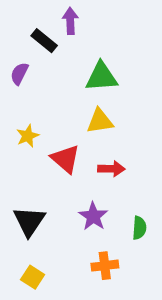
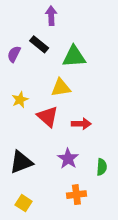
black rectangle: (44, 41) -> (39, 44), moved
yellow triangle: (100, 121) -> (61, 88), moved
black triangle: (29, 221) -> (21, 162), turned 35

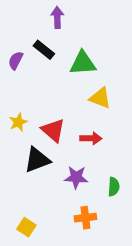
yellow triangle: (61, 88) -> (100, 98), moved, turned 30
yellow star: (20, 100) -> (18, 122), moved
purple star: (68, 159) -> (76, 177), turned -30
black triangle: (21, 162) -> (37, 160), moved

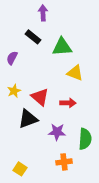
purple semicircle: (16, 60) -> (12, 58), moved
green semicircle: (114, 187) -> (85, 139), size x1.5

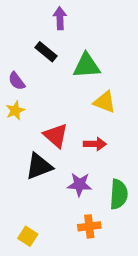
purple semicircle: (12, 58) -> (17, 81), turned -64
yellow star: (14, 91) -> (15, 110), moved

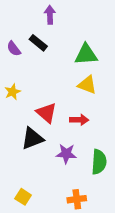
green triangle: (86, 66) -> (86, 54), moved
purple semicircle: (17, 81) -> (14, 49), moved
orange cross: (89, 226) -> (77, 199), moved

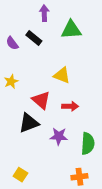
green triangle: (86, 54) -> (71, 30), moved
yellow triangle: (87, 85) -> (62, 75), moved
orange cross: (77, 199) -> (79, 177), moved

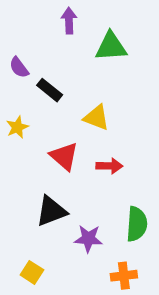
black rectangle: (34, 38) -> (50, 90), moved
black triangle: (29, 123) -> (51, 211), moved
purple star: (59, 136) -> (88, 239), moved

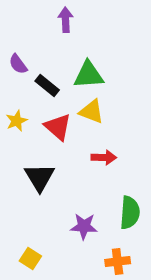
green triangle: (111, 47) -> (89, 75), moved
red triangle: (64, 156) -> (58, 127), moved
black triangle: (51, 211) -> (40, 177), moved, turned -40

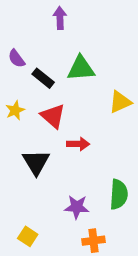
yellow triangle: (92, 112) -> (120, 102), moved, turned -45
red arrow: (104, 157) -> (78, 144), moved
orange cross: (118, 262) -> (94, 241), moved

